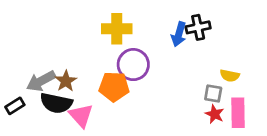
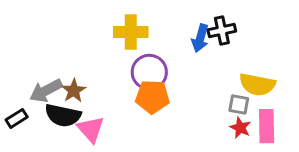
yellow semicircle: (230, 76) -> (257, 84), size x1.6
orange pentagon: (114, 87) -> (152, 97), moved

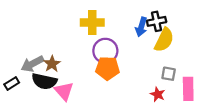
yellow semicircle: (257, 84) -> (164, 40), moved, turned -75
red star: (240, 128) -> (158, 94), moved

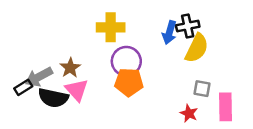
brown star: (52, 64) -> (70, 68), moved
black rectangle: (12, 83) -> (23, 87), moved
pink triangle: (64, 91) -> (77, 90), moved

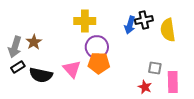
yellow semicircle: (197, 48) -> (168, 30), moved, turned 145
brown star: (70, 68) -> (34, 42), moved
gray arrow: (39, 77) -> (15, 47), moved, turned -45
pink triangle: (77, 90) -> (72, 69), moved

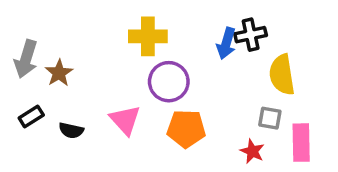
yellow semicircle: (168, 30) -> (282, 75), moved
gray arrow: (15, 47) -> (26, 59), moved
orange pentagon: (99, 63) -> (186, 129), moved
black semicircle: (41, 75) -> (71, 130), size x0.6

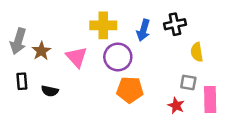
blue arrow: (226, 43) -> (143, 30), moved
yellow semicircle: (282, 75) -> (197, 52), size x0.7
black rectangle: (31, 116) -> (22, 81), turned -63
pink triangle: (125, 120) -> (77, 57), moved

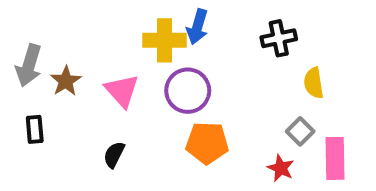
blue arrow: (143, 30) -> (197, 27), moved
gray square: (188, 82) -> (300, 131), turned 35
black semicircle: (50, 91) -> (114, 155), moved, turned 105

